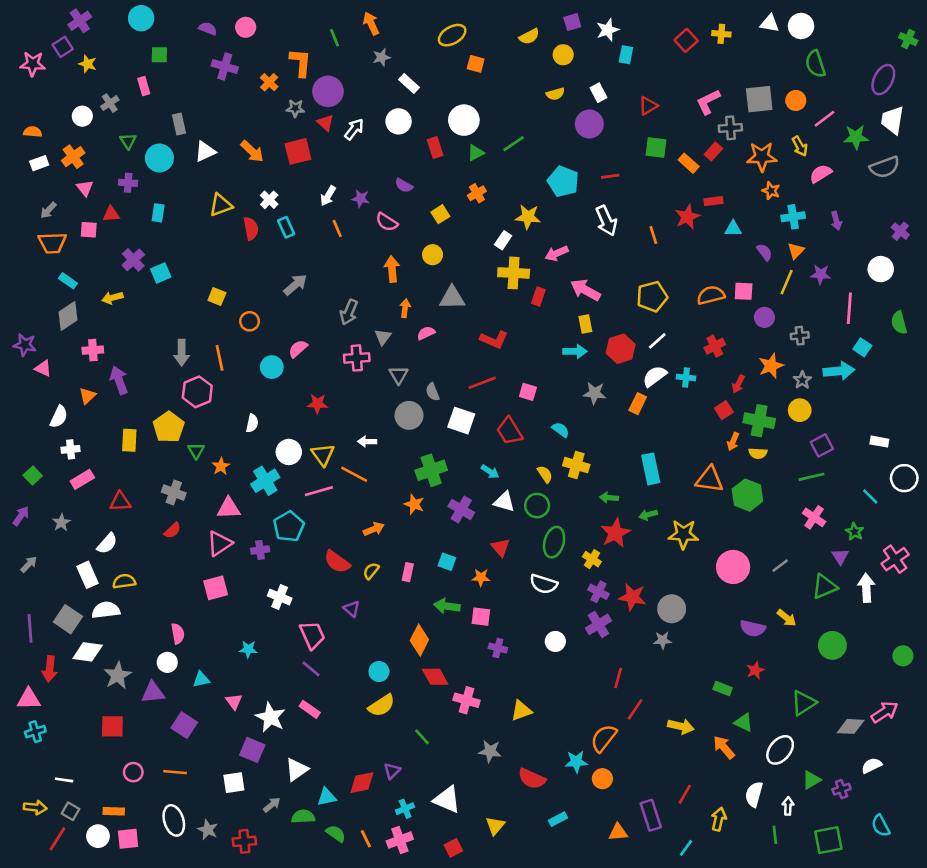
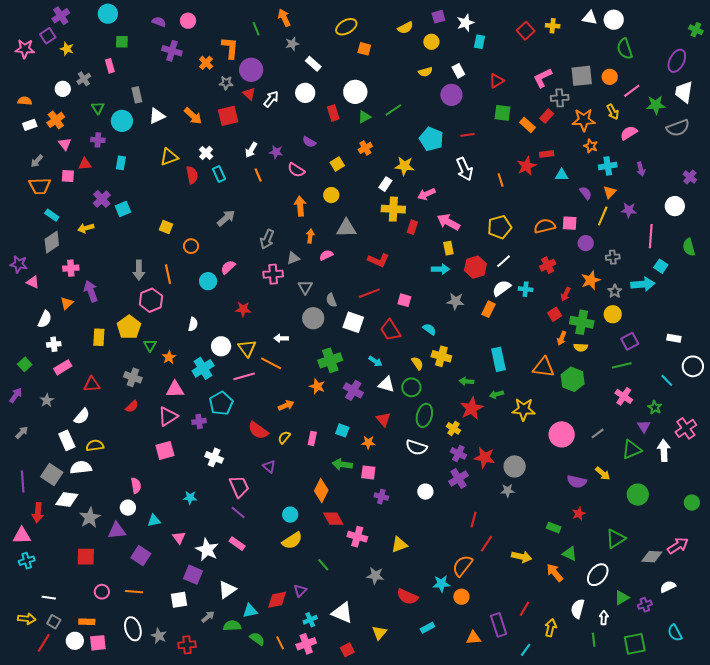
gray triangle: (383, 337) -> (293, 258), turned 32

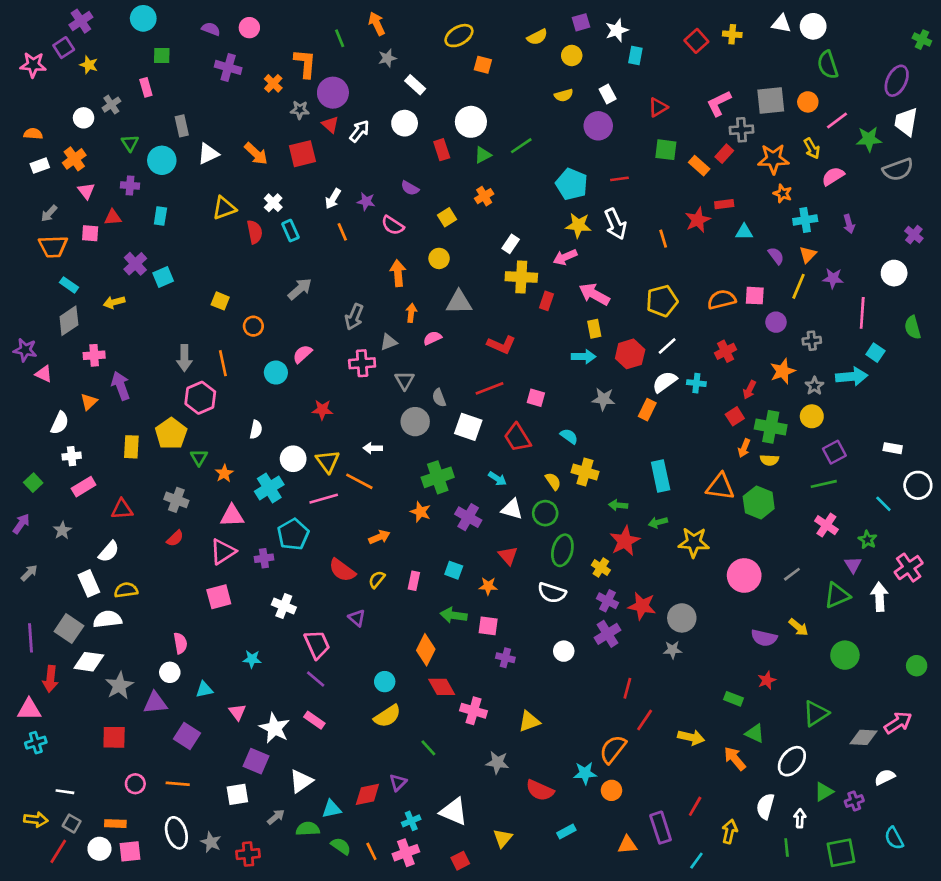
yellow star: (404, 166) -> (578, 225), moved

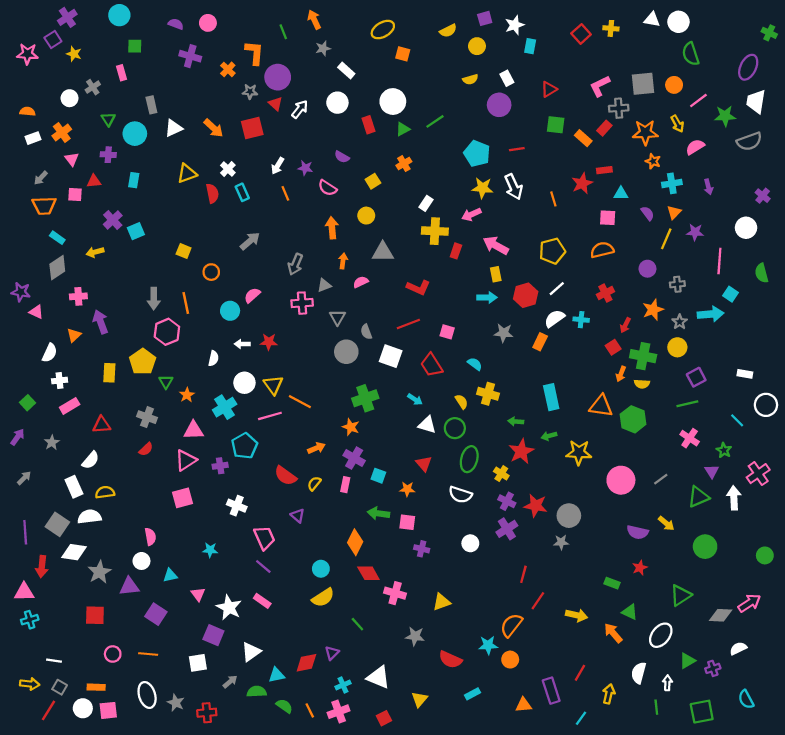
pink square: (755, 296) -> (608, 218), moved
white arrow: (373, 448) -> (242, 344), moved
purple cross: (468, 517) -> (354, 458), moved

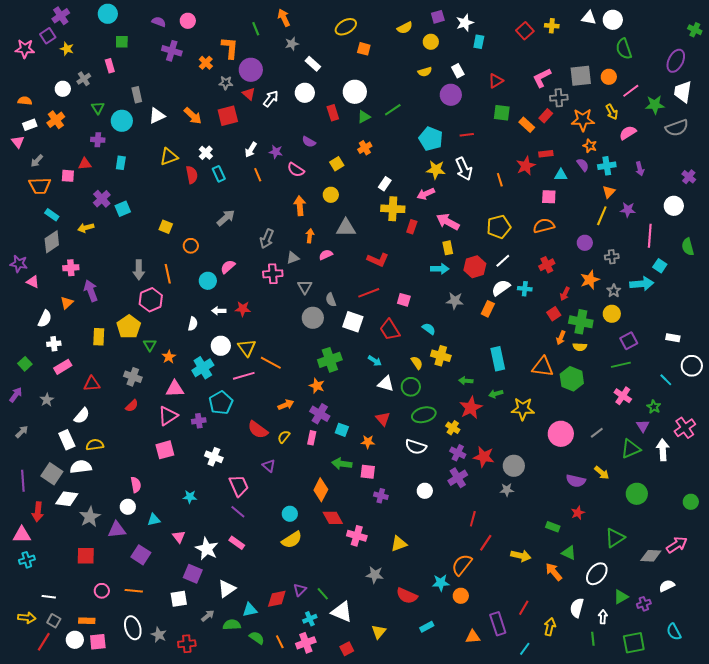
pink triangle: (72, 159) -> (18, 142), moved
purple semicircle: (647, 213) -> (583, 165), moved
green ellipse: (469, 459) -> (424, 415), turned 60
green line: (357, 624) -> (323, 594), moved

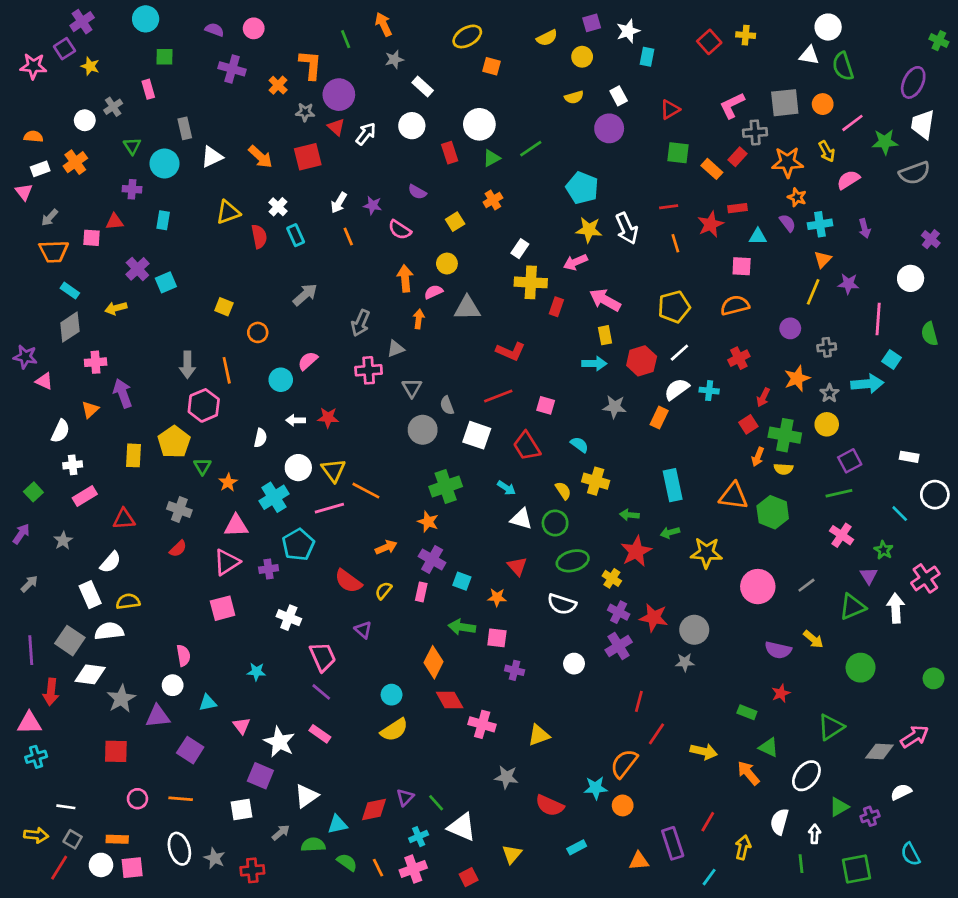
white triangle: (589, 18) -> (809, 55), moved
red line: (467, 135) -> (669, 207), moved
pink semicircle: (326, 255) -> (433, 292), moved

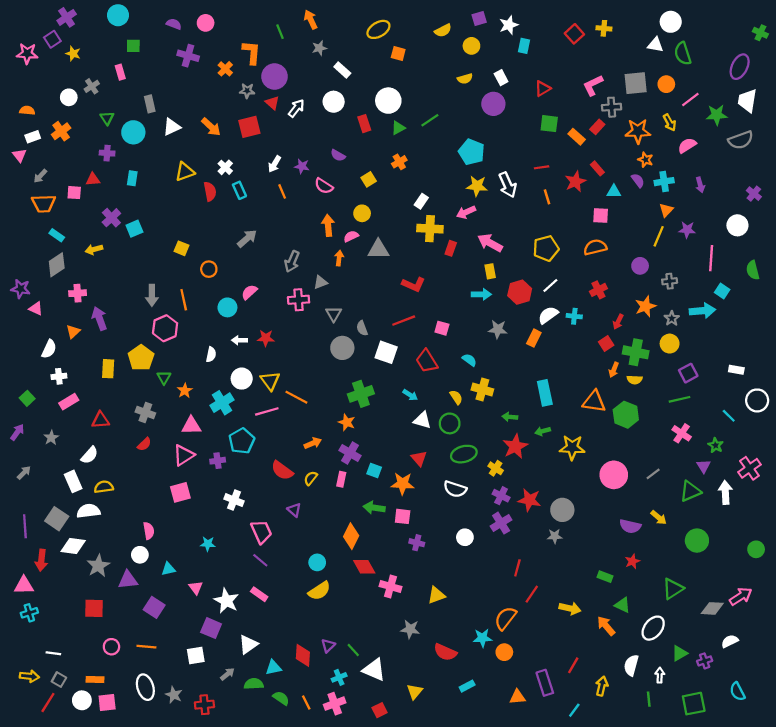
red rectangle: (738, 208) -> (597, 168), turned 56
orange star: (497, 597) -> (403, 484), size x1.5
red diamond: (374, 810) -> (303, 655), turned -75

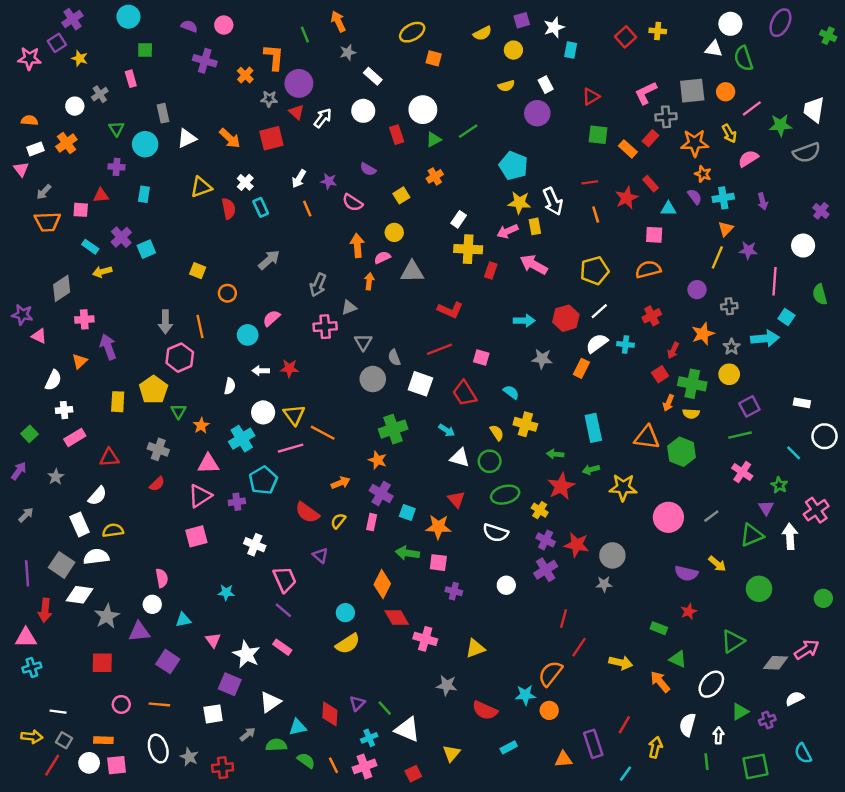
purple ellipse: (740, 67) -> (780, 23), moved
cyan rectangle: (57, 235) -> (90, 247), moved
yellow rectangle: (490, 271) -> (535, 226), moved

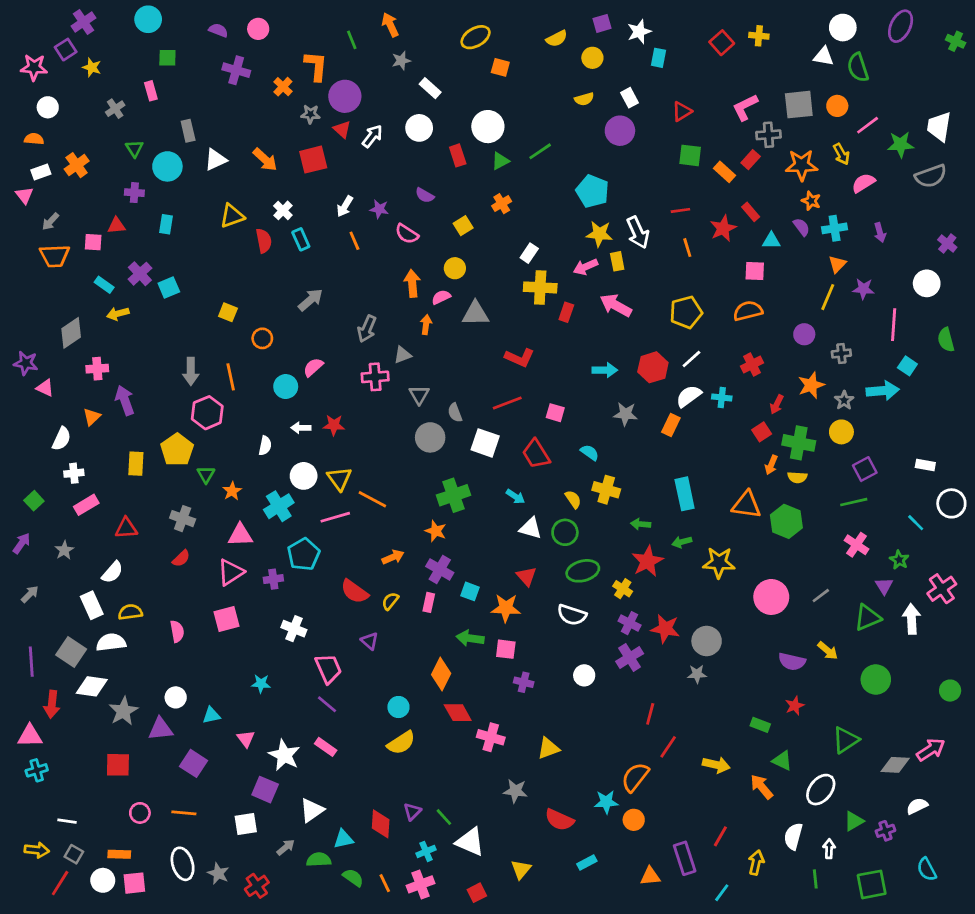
white circle: (75, 106) -> (48, 107), moved
pink semicircle: (162, 578) -> (177, 631), moved
red cross: (223, 768) -> (257, 886), turned -30

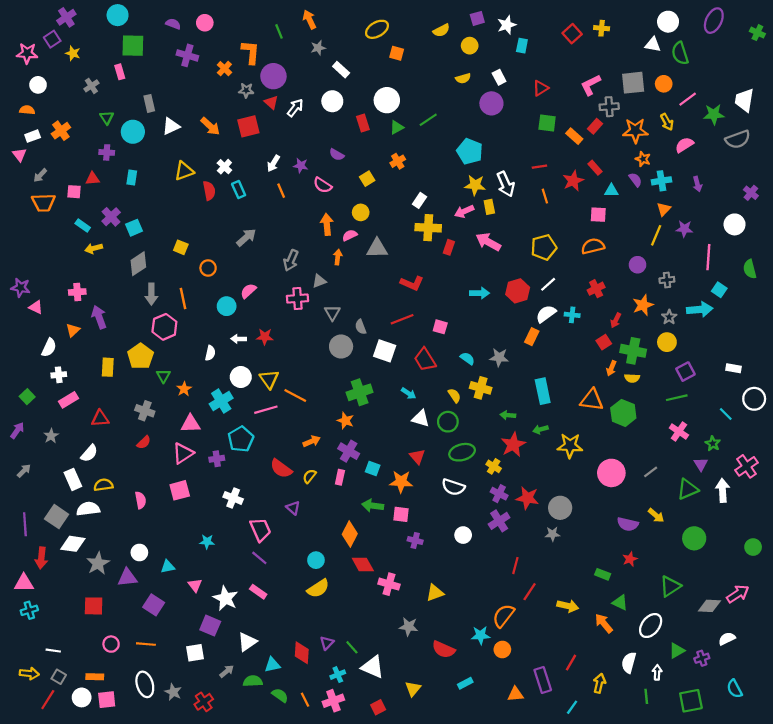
green square: (167, 58) -> (133, 46), size x1.6
gray diamond: (71, 333) -> (138, 264), moved
gray star: (625, 414) -> (499, 357), moved

